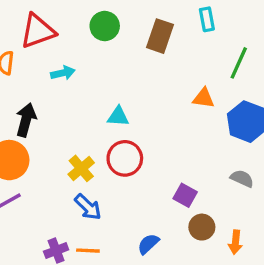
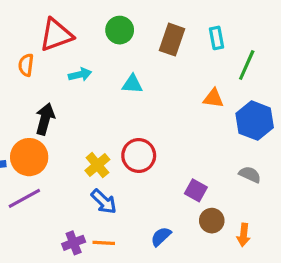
cyan rectangle: (207, 19) -> (217, 38), moved
cyan triangle: (118, 116) -> (132, 84), moved

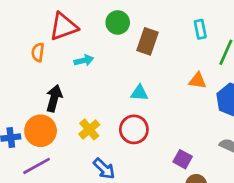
brown rectangle: (172, 40) -> (147, 41), moved
cyan triangle: (132, 84) -> (139, 93), moved
yellow cross: (97, 165) -> (89, 129), moved

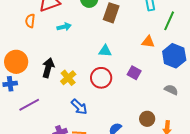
black arrow: (54, 98) -> (48, 68), moved
orange circle: (41, 131) -> (16, 62), moved
purple square: (183, 159) -> (134, 73), moved

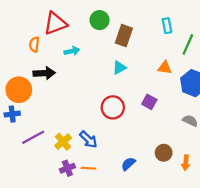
cyan triangle: (105, 51) -> (119, 68), moved, turned -32
black arrow: (48, 68) -> (44, 73), moved, turned 72
yellow cross: (68, 78) -> (63, 142), moved

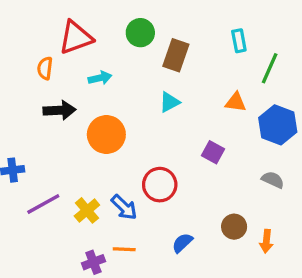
orange circle: (19, 90) -> (106, 134), moved
red circle: (113, 107) -> (160, 185), moved
purple cross: (67, 168) -> (93, 262), moved

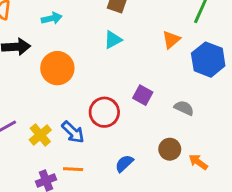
orange triangle: (236, 102) -> (171, 40), turned -48
purple square: (213, 152) -> (143, 95), moved
gray semicircle: (273, 180) -> (184, 108), moved
orange arrow: (266, 241) -> (198, 162), turned 120

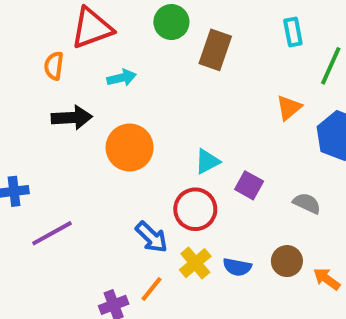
cyan triangle: (113, 40) -> (207, 161), moved
yellow cross: (40, 135) -> (195, 263), moved
blue semicircle: (124, 163) -> (237, 267), moved, turned -126
orange line: (73, 169) -> (151, 289), turned -54

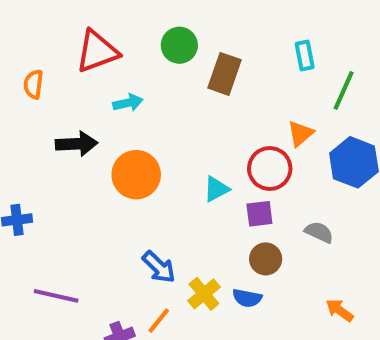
orange semicircle: (54, 66) -> (33, 84), moved
purple square: (249, 185) -> (259, 214), turned -36
red circle: (195, 209) -> (270, 168), moved
purple line: (52, 233) -> (56, 296), moved, turned 42
brown circle: (287, 261) -> (266, 259), moved

